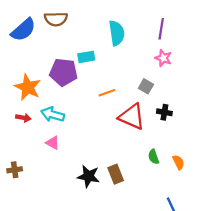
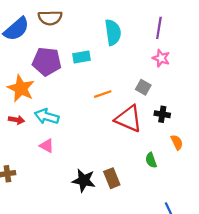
purple pentagon: (63, 72) -> (47, 62), moved
orange semicircle: (179, 162) -> (177, 142), moved

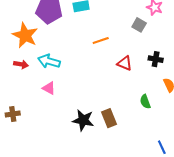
gray square: (143, 87) -> (139, 25), moved
red triangle: (129, 119) -> (125, 63), size x0.6

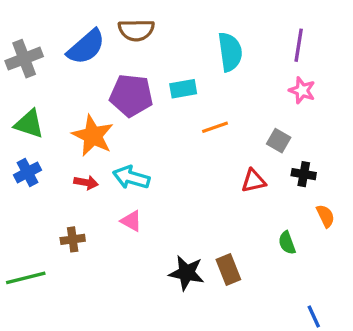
gray square: (139, 25) -> (279, 141), moved
orange line: (101, 41) -> (215, 127), moved
red triangle: (125, 63) -> (253, 181), turned -35
brown cross: (13, 114) -> (73, 239), moved

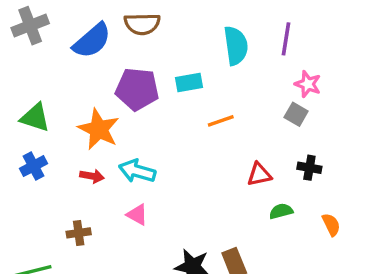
purple line: (299, 45) -> (286, 39), moved
gray cross: (24, 59) -> (30, 26), moved
gray square: (279, 141) -> (296, 114), moved
orange semicircle: (325, 216) -> (331, 225), moved
green semicircle: (287, 243) -> (281, 211), moved, turned 95

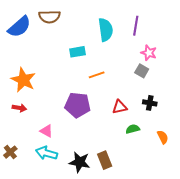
purple pentagon: (137, 89) -> (78, 105), moved
cyan arrow: (137, 171) -> (46, 153), moved
brown cross: (79, 233) -> (10, 152), moved, turned -32

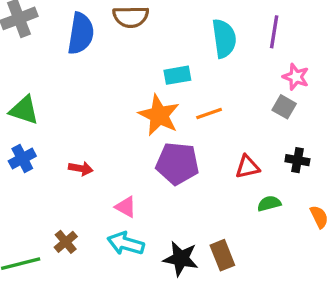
blue semicircle: (19, 27) -> (81, 33), turned -40
orange star: (23, 80) -> (159, 115), moved

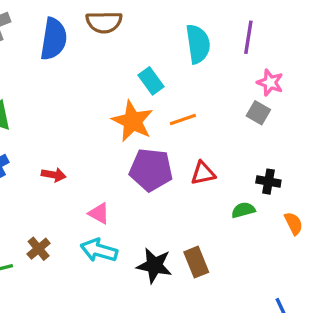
cyan rectangle: (177, 75) -> (151, 81), turned 64
black cross: (297, 160) -> (268, 182), moved
red triangle: (247, 167) -> (203, 173), moved

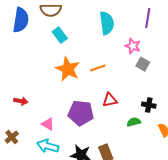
purple line: (248, 37) -> (148, 18), moved
cyan rectangle: (151, 81) -> (60, 35), moved
pink star: (270, 83) -> (133, 46), moved
purple pentagon: (151, 170) -> (81, 113), moved
brown cross: (39, 249) -> (12, 137), moved

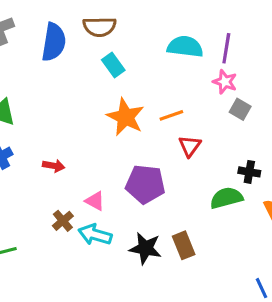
purple line: (148, 18) -> (226, 48), moved
cyan semicircle: (107, 23) -> (185, 47), turned -75
red triangle: (110, 100) -> (190, 146), moved, turned -42
green semicircle: (134, 122) -> (226, 198), size x1.5
brown cross: (12, 137) -> (63, 221), moved

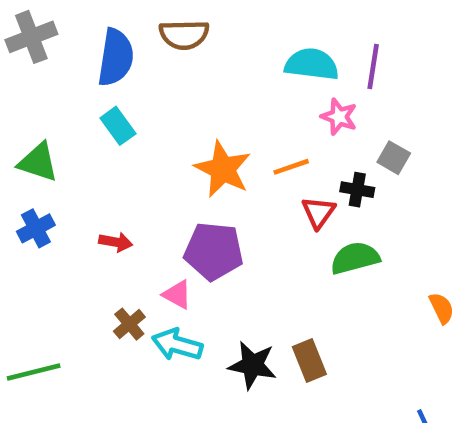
cyan rectangle: (113, 65) -> (118, 126), moved
pink star: (225, 82) -> (339, 117), moved
black cross: (249, 172) -> (357, 190), moved
purple pentagon: (145, 184) -> (214, 251), moved
green semicircle: (226, 198) -> (355, 258), moved

